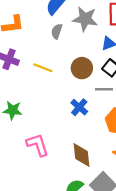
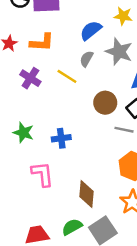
yellow line: (43, 68) -> (67, 76), moved
blue cross: (79, 107) -> (61, 138), moved, turned 30

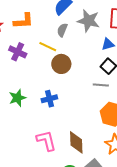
brown circle: (105, 103) -> (61, 64), moved
green star: (23, 133) -> (17, 98), turned -30
pink L-shape: (43, 174) -> (46, 141), moved

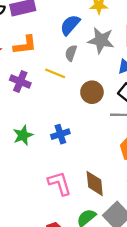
brown circle: (61, 64) -> (92, 92), moved

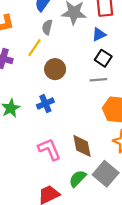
yellow line: (55, 73) -> (35, 48), turned -72
brown circle: (92, 92) -> (55, 69), moved

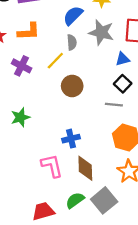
gray semicircle: (47, 27) -> (72, 42), turned 152
blue cross: (45, 104) -> (71, 139), moved

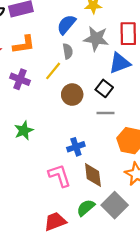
blue triangle: (123, 59) -> (120, 63), size x1.5
black square: (123, 84) -> (104, 88), moved
gray line: (114, 105) -> (105, 113), moved

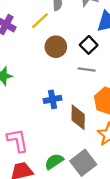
brown diamond: (93, 175) -> (78, 117), moved
pink L-shape: (60, 176) -> (18, 140), moved

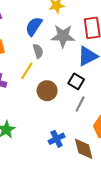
gray line: (87, 70) -> (80, 104), turned -56

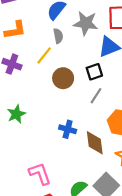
black square: (76, 81) -> (94, 72), turned 35
blue cross: (57, 139) -> (68, 129), turned 35

